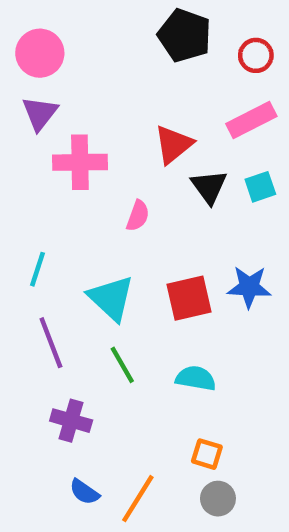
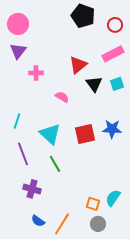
pink cross: (80, 162) -> (36, 73), size x0.6
pink semicircle: (138, 216) -> (62, 97), turned -80
cyan semicircle: (196, 378) -> (113, 198), moved, turned -66

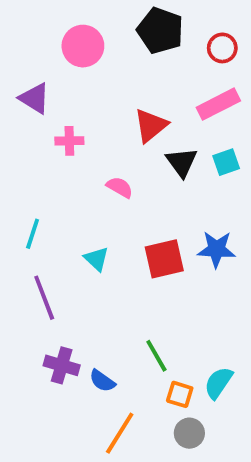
pink circle: (18, 24) -> (83, 46), moved
purple triangle: (18, 51) -> (35, 98), turned -36
cyan triangle: (50, 134) -> (96, 259), size x0.6
green line: (55, 164) -> (156, 356), moved
blue semicircle: (38, 221) -> (102, 381), moved

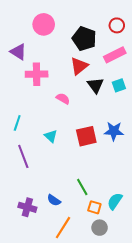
black pentagon: (160, 31) -> (84, 39), moved
pink cross: (69, 141) -> (37, 74), size x1.5
purple cross: (62, 365) -> (27, 207), moved

